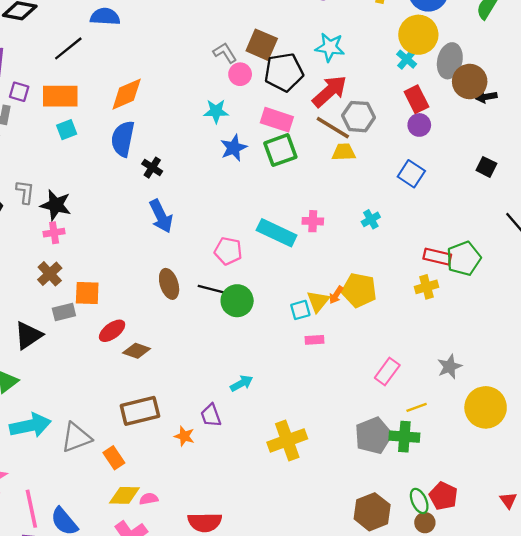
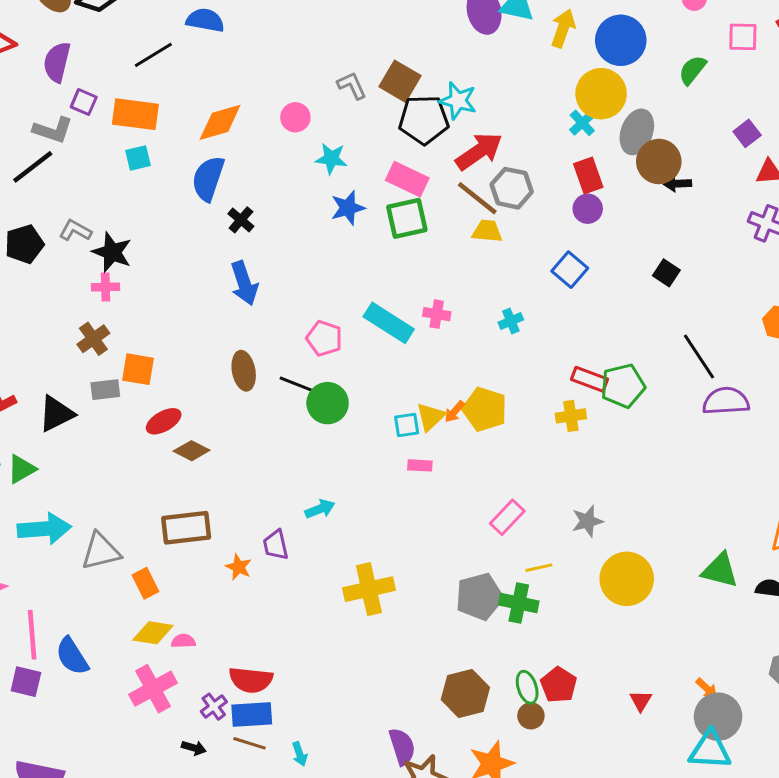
cyan star: (330, 47) -> (458, 101), moved
pink circle: (240, 74) -> (295, 117), moved
gray L-shape: (25, 192) -> (75, 231), turned -75

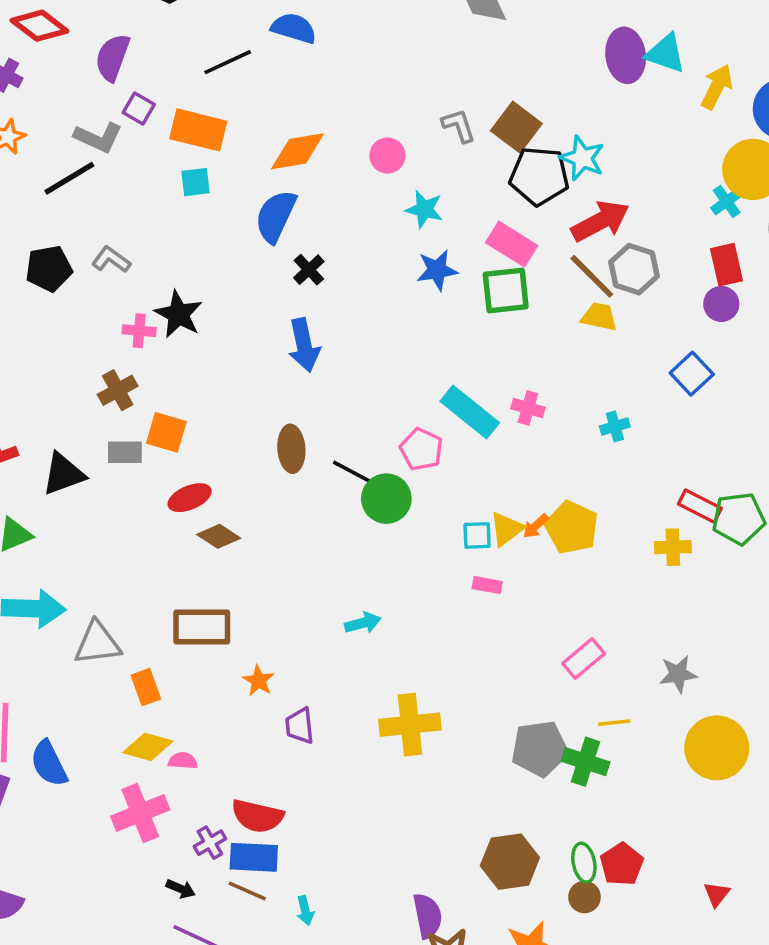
black star: (112, 252) -> (179, 314), moved
pink pentagon: (324, 338) -> (421, 449), moved
purple trapezoid: (276, 545) -> (300, 726), moved

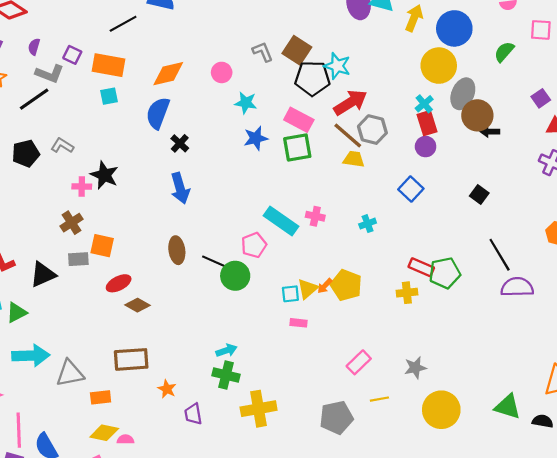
purple semicircle: (112, 57) -> (34, 47), moved, size x0.6
cyan cross: (727, 201) -> (424, 104), moved
pink pentagon: (421, 449) -> (254, 245), turned 30
orange rectangle: (146, 687) -> (101, 397), turned -72
green cross: (585, 762) -> (226, 375), moved

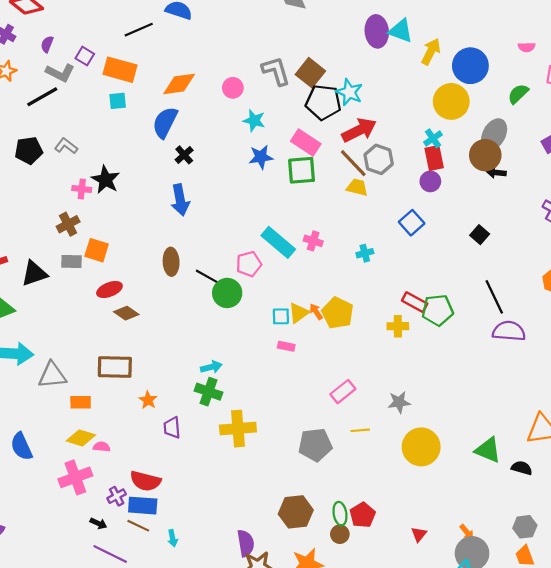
gray L-shape: (263, 52) -> (276, 71), size x1.4
gray ellipse: (463, 94) -> (494, 134), moved
orange arrow: (325, 286) -> (316, 312), turned 98

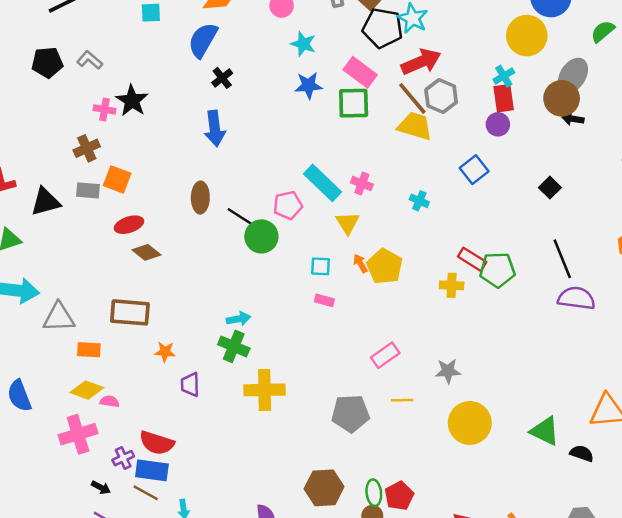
yellow trapezoid: (357, 187) -> (415, 126), size x1.4
cyan cross: (365, 253) -> (419, 201), turned 35
yellow triangle: (299, 313) -> (348, 223), moved, turned -30
orange star: (148, 400) -> (165, 352), turned -30

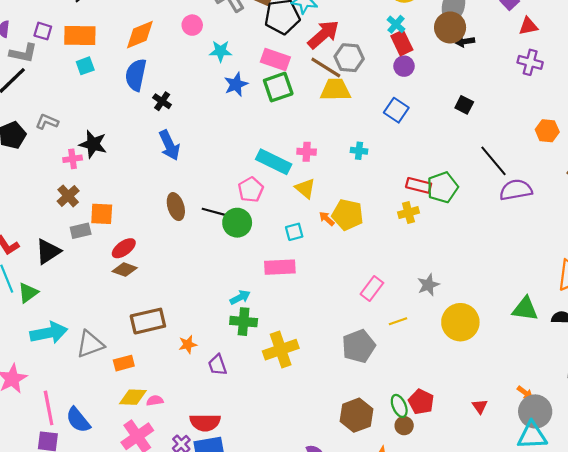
brown diamond: (146, 252) -> (125, 270), moved
pink rectangle: (324, 300) -> (280, 267), moved, size x1.8

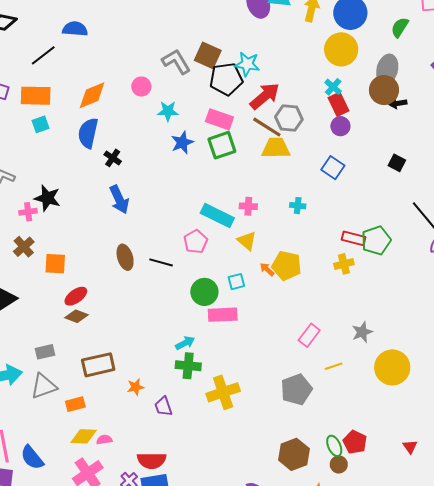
green circle: (237, 223) -> (204, 292), moved
gray rectangle: (81, 231) -> (45, 352), moved

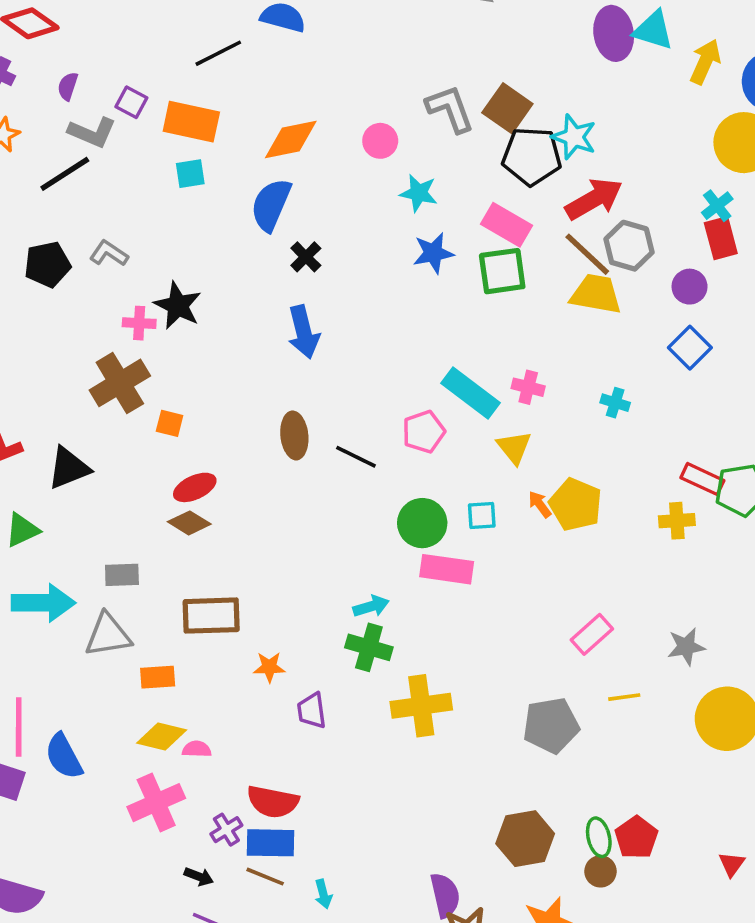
purple circle: (340, 126) -> (690, 287), moved
brown cross: (24, 247) -> (120, 383), size x1.5
orange square: (55, 264) -> (170, 423), size x0.7

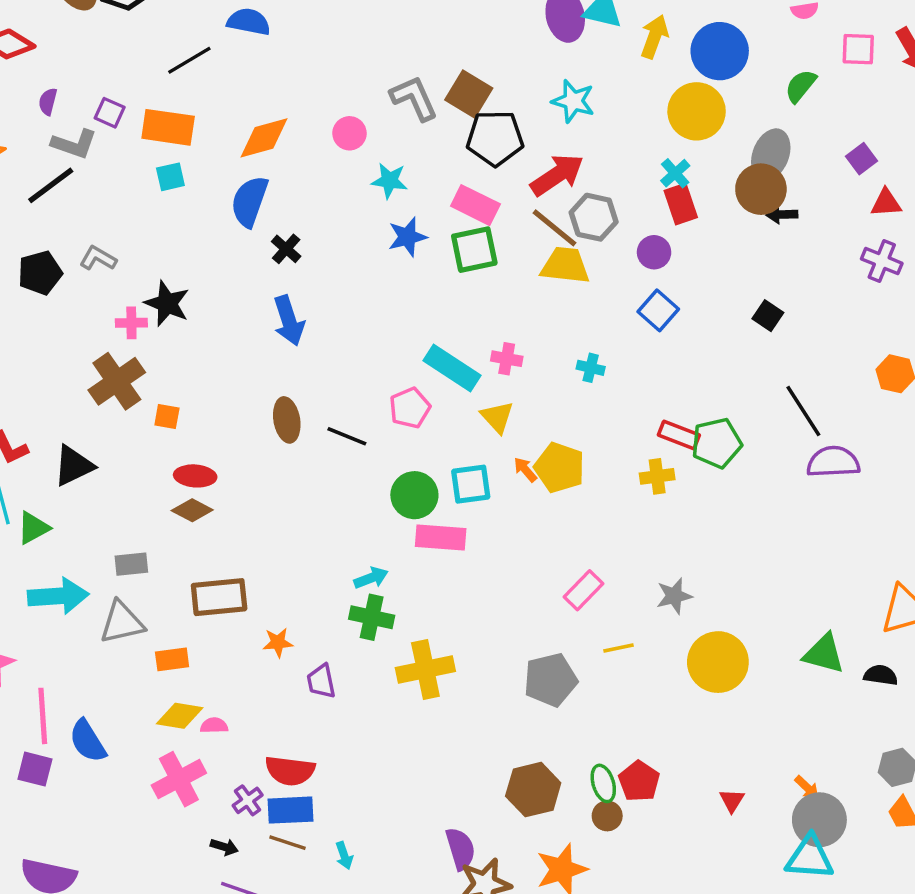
cyan star: (574, 137) -> (573, 101), moved
red ellipse: (195, 487) -> (195, 476), turned 33
cyan square: (482, 515) -> (471, 484), size x1.4

